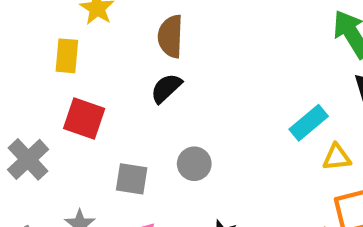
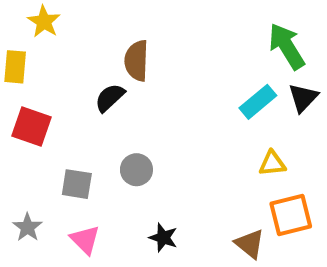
brown semicircle: (170, 36) -> (136, 61), moved
cyan rectangle: (309, 123) -> (258, 102), moved

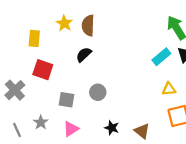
yellow star: (44, 22) -> (64, 23), moved
brown semicircle: (136, 61) -> (88, 25), moved
pink triangle: (85, 240) -> (71, 129), turned 42
brown triangle: (250, 244) -> (142, 131), moved

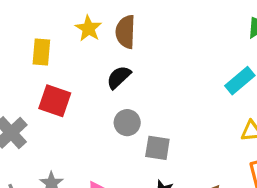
gray circle: (98, 92) -> (127, 123), moved
gray square: (67, 100) -> (157, 148), moved

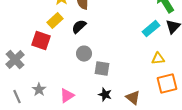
yellow rectangle: (41, 52) -> (55, 21), moved, turned 42

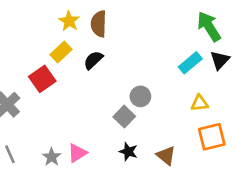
red square: (41, 41) -> (42, 79), turned 36
gray circle: (84, 54) -> (140, 96), moved
gray square: (102, 69) -> (124, 117), turned 35
gray star: (39, 90) -> (52, 157), moved

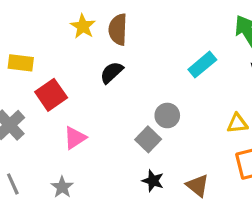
yellow rectangle: (61, 52) -> (21, 63), moved, turned 50
cyan rectangle: (190, 63) -> (202, 65), moved
pink triangle: (77, 153) -> (75, 138), moved

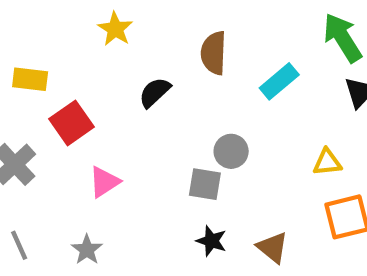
brown semicircle: (118, 29) -> (214, 53), moved
gray square: (148, 139) -> (205, 184), turned -35

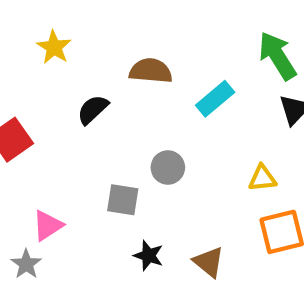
brown semicircle: (214, 53) -> (151, 71), turned 93
pink triangle: (104, 182) -> (48, 225), moved
gray square: (205, 184) -> (123, 200), moved

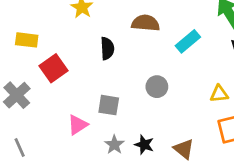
black semicircle: (93, 110) -> (107, 48), turned 130
gray square: (123, 200) -> (109, 105), moved
gray star: (26, 264) -> (114, 145), moved

